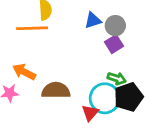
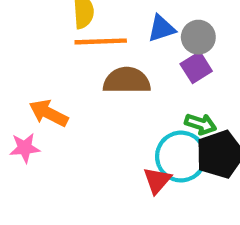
orange line: (32, 28) -> (101, 41), moved
brown semicircle: (56, 90) -> (127, 81), moved

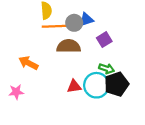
gray circle: (198, 37) -> (74, 23), moved
pink star: (25, 148) -> (16, 92), moved
red triangle: (157, 180) -> (74, 86), moved, turned 40

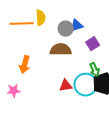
orange line: (55, 26) -> (22, 24), moved
orange arrow: (28, 63) -> (25, 65), turned -102
green arrow: (106, 69) -> (95, 70), turned 48

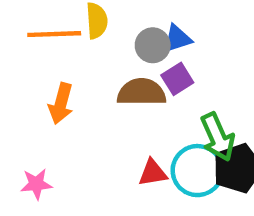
purple square: (93, 44) -> (177, 79), moved
orange arrow: (25, 65) -> (61, 103), moved
green arrow: (95, 70) -> (218, 137), size x1.5

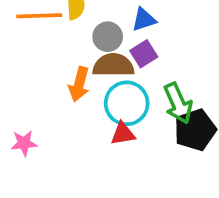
gray circle: (153, 45) -> (108, 37), moved
orange arrow: (61, 103) -> (79, 84), moved
cyan circle: (197, 171) -> (127, 103), moved

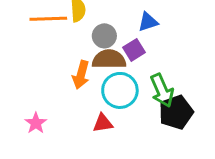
blue triangle: (144, 20) -> (148, 22), moved
red triangle: (123, 134) -> (103, 123), moved
pink star: (24, 143) -> (36, 123), turned -30

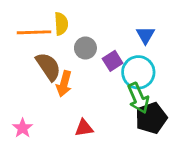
blue triangle: (148, 22) -> (145, 35), moved, turned -42
brown semicircle: (109, 59) -> (48, 67), moved, turned 56
cyan circle: (120, 90) -> (138, 72), moved

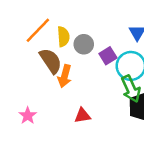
yellow semicircle: (61, 24) -> (63, 37), moved
orange line: (34, 32) -> (38, 30), turned -44

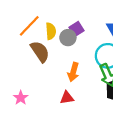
purple square: (108, 56) -> (77, 29), moved
orange arrow: (65, 76) -> (73, 72), moved

